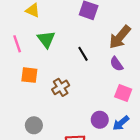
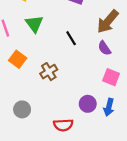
orange square: (29, 75) -> (18, 59), turned 30
blue arrow: (121, 123) -> (109, 107), turned -36

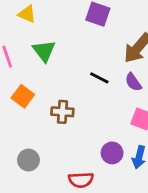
black line: (71, 38) -> (99, 78), moved, turned -32
brown cross: (49, 72) -> (62, 112), turned 36

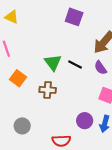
yellow triangle: (27, 14) -> (12, 17), moved
green triangle: (44, 51) -> (53, 62), moved

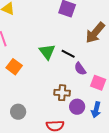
purple semicircle: (100, 68) -> (80, 69), moved
brown cross: (48, 90) -> (62, 93), moved

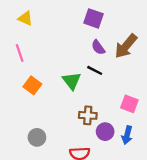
green triangle: (47, 52) -> (72, 81), moved
purple semicircle: (80, 69) -> (98, 47), moved

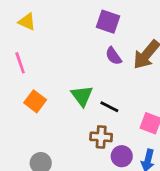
black line: (95, 70) -> (109, 107), moved

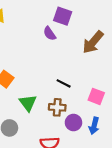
purple semicircle: (113, 56) -> (50, 34), moved
green triangle: (82, 96) -> (28, 103), moved

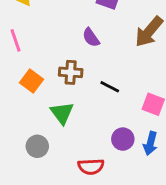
purple semicircle: (50, 34) -> (91, 38), moved
brown cross: (57, 107) -> (71, 72), moved

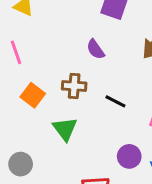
gray circle: (37, 146) -> (21, 164), moved

